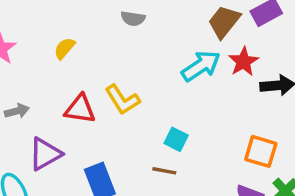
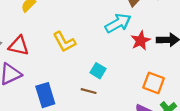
red star: (243, 62) -> (141, 41), moved
red triangle: (80, 109) -> (19, 46), moved

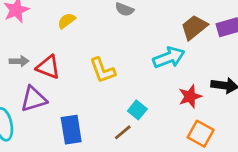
red star: (141, 41) -> (190, 96), moved
brown line: (89, 91) -> (123, 132), turned -63

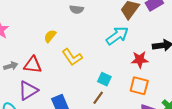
yellow semicircle: (67, 21) -> (50, 36), moved
red star: (190, 96) -> (140, 60), turned 30
orange square: (201, 134) -> (139, 86), moved

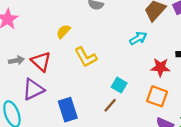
cyan arrow: (117, 36) -> (138, 38), size x0.7
red triangle: (33, 65) -> (41, 62), turned 30

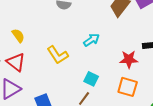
yellow semicircle: (63, 31) -> (18, 36), moved, turned 104
cyan arrow: (138, 38) -> (91, 40), moved

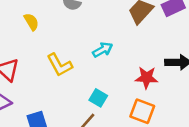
yellow semicircle: (18, 36) -> (31, 22), moved

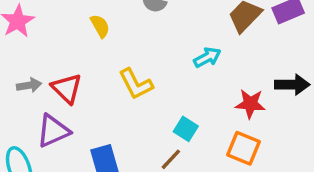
cyan arrow: (103, 50) -> (207, 57), moved

